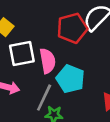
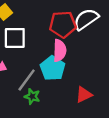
pink semicircle: (47, 61) -> (60, 50), moved

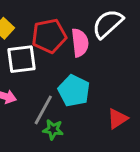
red pentagon: (63, 24) -> (49, 36), moved
pink semicircle: (60, 50) -> (80, 43), moved

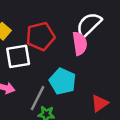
pink semicircle: (80, 43) -> (80, 43), moved

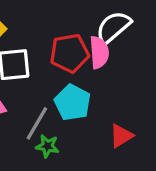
red pentagon: (40, 36) -> (70, 53), moved

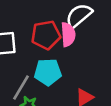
cyan pentagon: (73, 103) -> (48, 72), turned -30

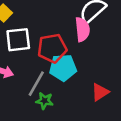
red pentagon: (46, 35) -> (52, 48), moved

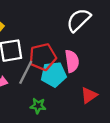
pink semicircle: (82, 29) -> (72, 61), moved
gray line: (36, 84) -> (26, 72), moved

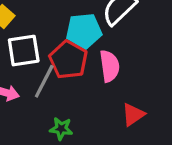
red pentagon: (43, 57) -> (68, 60), turned -30
cyan pentagon: (54, 74) -> (84, 31), moved

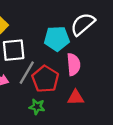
red pentagon: (68, 60) -> (45, 79), moved
red triangle: (133, 114) -> (76, 98), moved, turned 30

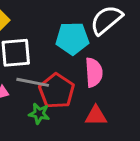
gray line: (27, 73) -> (33, 82), turned 70
green star: (37, 107) -> (39, 114), moved

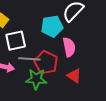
green star: (39, 114) -> (36, 79), size x1.5
red triangle: (96, 116) -> (74, 76), turned 42

